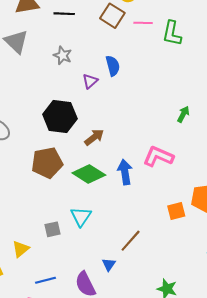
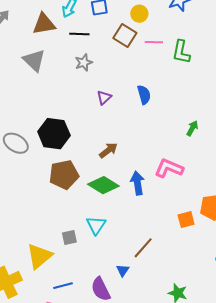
gray star: (63, 55) -> (84, 63), moved, turned 30
blue semicircle: (113, 66) -> (144, 95), moved
black hexagon: (60, 117) -> (54, 134), moved
yellow triangle: (21, 249) -> (39, 256), size x1.6

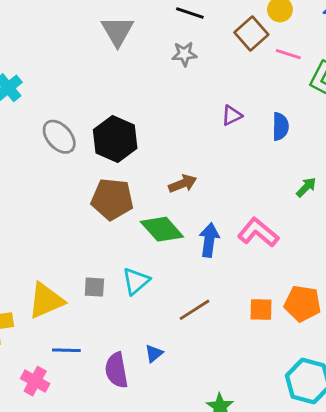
blue semicircle: (144, 95) -> (280, 127), moved
purple triangle: (104, 97) -> (232, 115), moved
brown line: (143, 248) -> (195, 310), moved

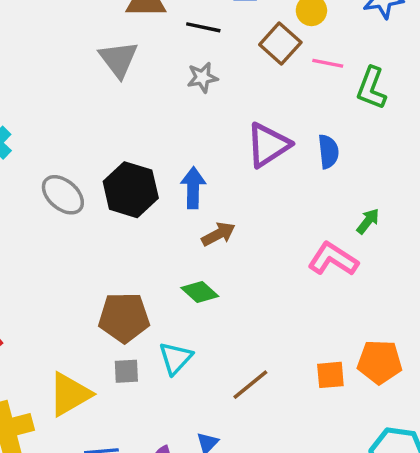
purple triangle: (232, 115) -> (268, 145), size x1.8
brown pentagon: (112, 199) -> (124, 317), moved
green diamond: (162, 229) -> (200, 292), size x0.7
pink L-shape: (258, 232) -> (333, 259), moved
blue arrow: (209, 240) -> (193, 188), moved

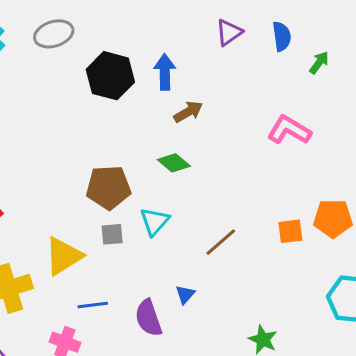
purple triangle: (268, 145) -> (229, 32), size x0.7
gray ellipse: (63, 195) -> (54, 34), moved, turned -57
green arrow: (368, 221) -> (319, 63), moved

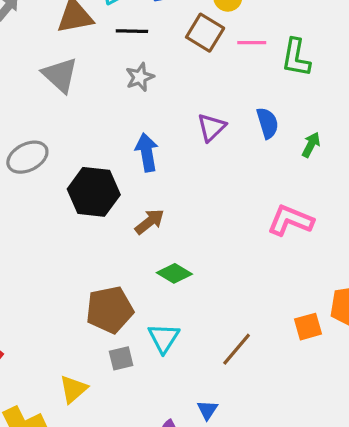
blue arrow: (165, 72) -> (147, 152), moved
brown arrow: (188, 112) -> (150, 222), moved
yellow triangle: (63, 256) -> (73, 389), size x0.7

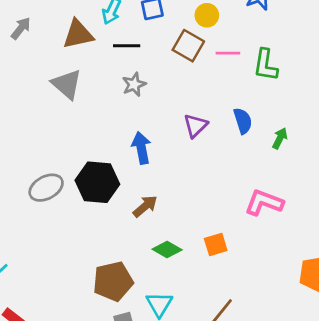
gray ellipse: (27, 157) -> (46, 188), moved
orange square: (308, 327) -> (216, 245), moved

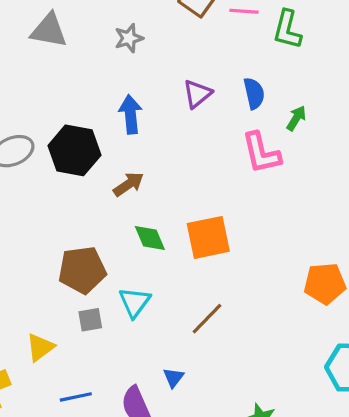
gray triangle: (67, 84) -> (49, 30), turned -36
pink L-shape: (264, 203) -> (261, 153), moved, turned -129
orange square: (216, 245) -> (208, 237), size x1.6
green diamond: (167, 249) -> (150, 238), turned 32

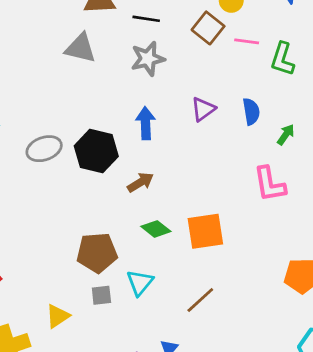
gray star: (129, 38) -> (148, 59), size x1.4
pink L-shape: (261, 153) -> (270, 184), moved
green diamond: (150, 238) -> (156, 229), turned -32

